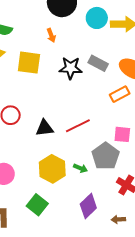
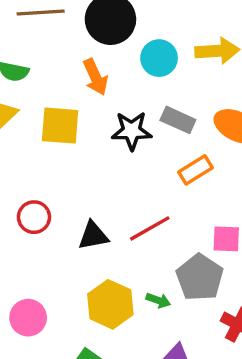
cyan circle: (97, 18) -> (159, 58), moved
orange arrow: (51, 35) -> (95, 77), size x1.5
orange rectangle: (120, 94) -> (196, 170), moved

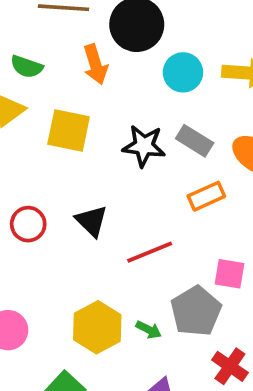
orange arrow: (95, 77) -> (95, 64), moved
black triangle: (93, 236) -> (92, 221), moved, turned 48

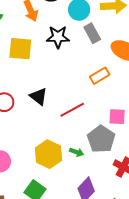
gray rectangle: (195, 141) -> (92, 33), moved, turned 36
black star: (144, 146) -> (58, 37), moved

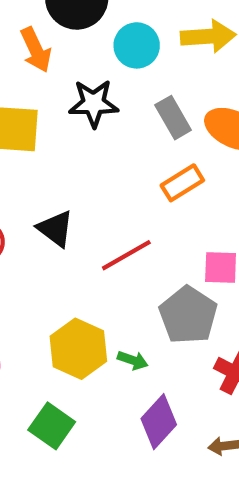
gray rectangle: (92, 33) -> (173, 118), moved
green arrow: (77, 152) -> (133, 360), moved

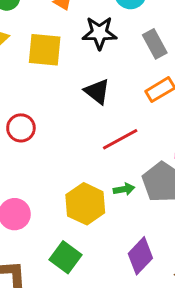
black triangle: (55, 229) -> (97, 91), moved
green arrow: (133, 360) -> (124, 189), moved, turned -30

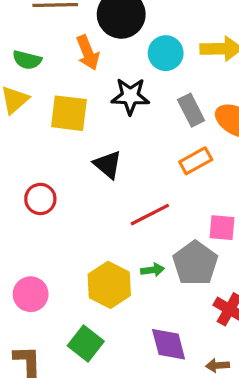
black triangle: (97, 91) -> (108, 165), moved
purple diamond: (140, 256) -> (169, 344), turned -60

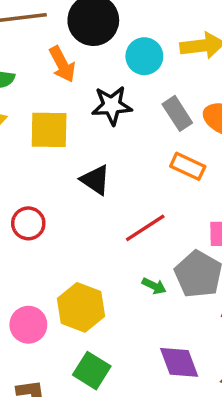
orange rectangle: (196, 161) -> (188, 166), turned 60
green arrow: (153, 270) -> (154, 286), turned 40
yellow hexagon: (109, 285) -> (81, 307), moved

